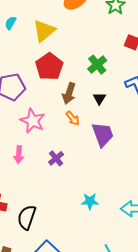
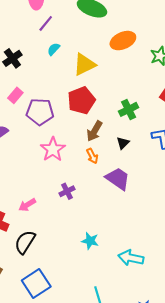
purple trapezoid: (103, 134) -> (118, 179), turned -48
pink arrow: (19, 155) -> (27, 205), moved, turned 42

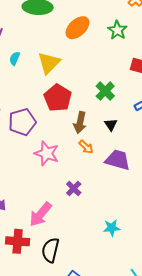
pink arrow: (27, 205) -> (40, 214), size x1.5

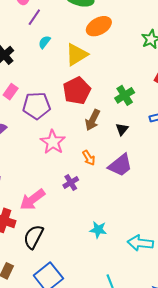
orange ellipse: (77, 28) -> (99, 26), moved
orange arrow: (86, 147) -> (89, 158), moved
purple trapezoid: (118, 160) -> (120, 165), turned 112

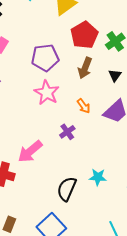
red pentagon: (77, 91) -> (84, 35), moved
purple pentagon: (37, 106) -> (45, 58), moved
black semicircle: (33, 237) -> (67, 189), moved

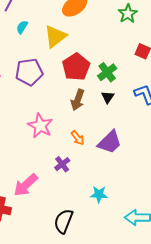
purple pentagon: (45, 58) -> (29, 72), moved
black triangle: (115, 75) -> (108, 97), moved
cyan star: (98, 177) -> (99, 194), moved

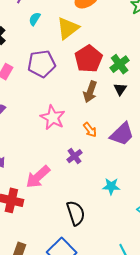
black semicircle: (63, 221) -> (76, 213), turned 140

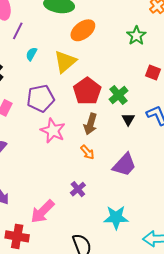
black triangle: (120, 89) -> (128, 119), moved
pink star: (53, 118) -> (53, 131), moved
orange arrow: (90, 130) -> (87, 152), moved
cyan star: (111, 186) -> (116, 217), size x1.4

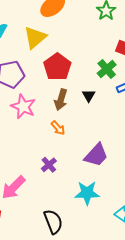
green cross: (119, 95) -> (107, 69), moved
black triangle: (128, 119) -> (89, 96), moved
purple trapezoid: (124, 165) -> (96, 155), moved

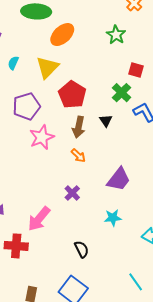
pink star: (23, 107) -> (42, 137), turned 30
cyan star: (87, 193) -> (113, 218), size x0.7
black semicircle: (53, 222) -> (82, 249), size x0.7

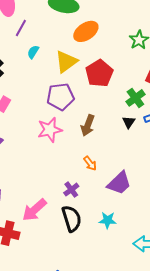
red pentagon: (72, 95) -> (99, 73), moved
purple pentagon: (26, 106) -> (60, 97), moved
black triangle: (106, 121) -> (129, 122), moved
orange arrow: (78, 156) -> (90, 163), moved
black semicircle: (82, 249) -> (72, 219), moved, size x1.5

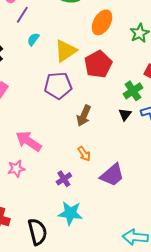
orange ellipse: (86, 31) -> (102, 22), moved, turned -30
pink star: (50, 130) -> (16, 169), moved, size x0.7
pink arrow: (34, 210) -> (29, 141), moved, turned 72
black semicircle: (72, 219) -> (37, 232), moved
cyan star: (108, 220) -> (70, 213), moved, size x1.4

